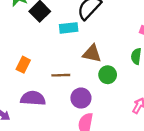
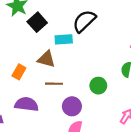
brown triangle: (92, 53) -> (46, 59), moved

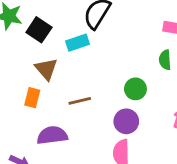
brown triangle: (46, 59) -> (46, 69), moved, turned 48
purple circle: (72, 106) -> (126, 121), moved

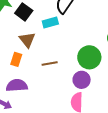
green circle: (135, 89) -> (89, 57), size x1.5
purple semicircle: (52, 135) -> (17, 85), moved

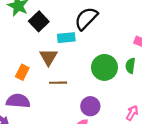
brown triangle: (27, 40) -> (48, 57), moved
green circle: (89, 57) -> (104, 67), moved

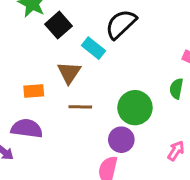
cyan rectangle: (66, 38) -> (94, 48), turned 42
green circle: (104, 67) -> (135, 108), moved
orange rectangle: (22, 72) -> (34, 91), turned 56

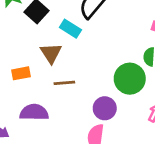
green circle: (135, 108) -> (130, 79), moved
purple semicircle: (27, 128) -> (34, 112), moved

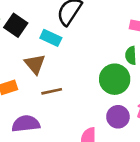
purple circle: (105, 108) -> (118, 117), moved

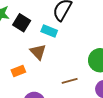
brown line: (52, 91) -> (70, 81), moved

